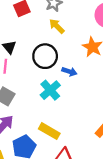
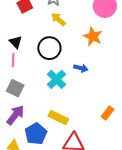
blue arrow: (69, 72) -> (81, 68), moved

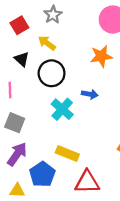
yellow arrow: (58, 19) -> (47, 43), moved
orange star: (93, 36) -> (101, 56), turned -30
black triangle: (16, 42) -> (22, 59), moved

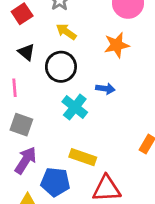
yellow arrow: (47, 43) -> (66, 32), moved
blue pentagon: (42, 174) -> (55, 182), turned -30

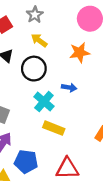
yellow rectangle: (83, 157) -> (54, 128), moved

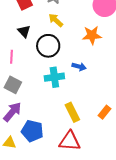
cyan cross: (44, 102) -> (54, 77), turned 36
yellow rectangle: (54, 128) -> (72, 112), moved, turned 36

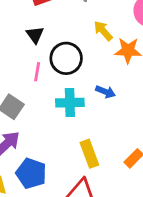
yellow arrow: (56, 20) -> (103, 31), moved
pink line: (12, 57) -> (37, 72), moved

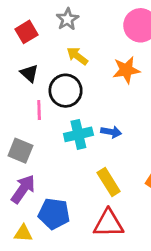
yellow arrow: (103, 31) -> (77, 56), moved
blue arrow: (105, 92) -> (111, 132), moved

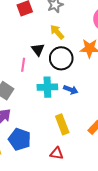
black triangle: (29, 73) -> (38, 50), moved
black circle: (66, 91) -> (61, 58), moved
red triangle: (108, 223) -> (57, 153), size x0.6

